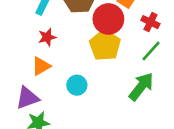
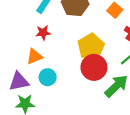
red circle: (108, 19) -> (94, 67), moved
cyan circle: (77, 85) -> (48, 77), moved

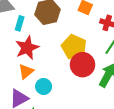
red star: (43, 33) -> (27, 48), size x1.6

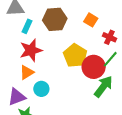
red circle: (83, 65) -> (94, 67), moved

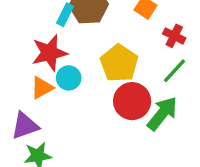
cyan rectangle: (27, 26) -> (65, 15), moved
red circle: (94, 67) -> (132, 101), moved
cyan circle: (41, 89) -> (69, 78), moved

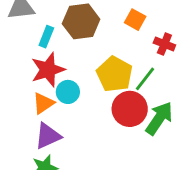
cyan rectangle: (65, 15) -> (46, 37), moved
green line: (174, 71) -> (145, 79), moved
purple triangle: (25, 126) -> (48, 136), moved

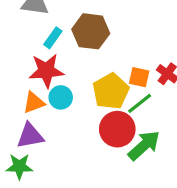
orange square: (135, 20) -> (139, 77), moved, turned -30

